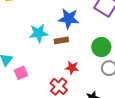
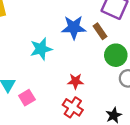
brown rectangle: (61, 40) -> (100, 31), moved, turned 72
red star: (72, 68) -> (75, 81), moved

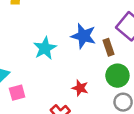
cyan star: (41, 49) -> (45, 48), turned -30
red star: (75, 81) -> (80, 88), moved

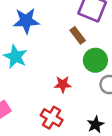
blue star: (83, 36) -> (26, 21), moved

